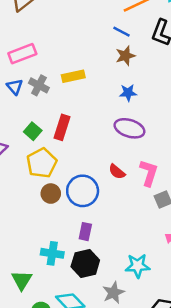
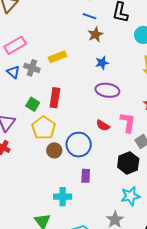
black hexagon: (85, 263) -> (128, 163), moved

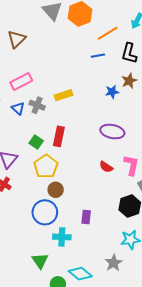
blue line: (89, 16) -> (98, 56), turned -32
brown star: (95, 34) -> (129, 81), moved
blue star: (102, 63) -> (112, 92), moved
blue circle: (79, 145) -> (45, 212), moved

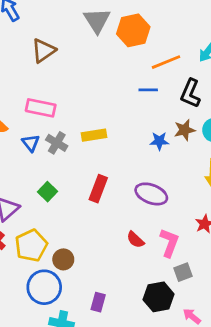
pink rectangle: (21, 81) -> (41, 108), turned 30
red rectangle: (59, 136) -> (98, 189), moved
yellow pentagon: (46, 166) -> (31, 246), moved

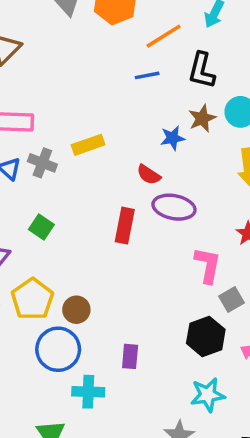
red rectangle: (98, 189) -> (125, 226), moved
red semicircle: (135, 240) -> (149, 175), moved

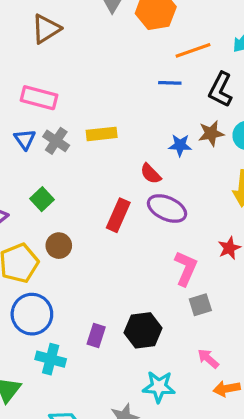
brown circle: (76, 310) -> (59, 246), moved
black hexagon: (206, 336) -> (143, 330), moved

